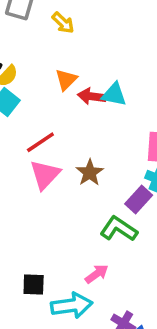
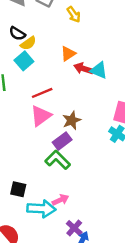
purple rectangle: (139, 199) -> (62, 141), moved
green L-shape: (119, 229) -> (58, 160), moved
pink arrow: (97, 274) -> (60, 200), moved

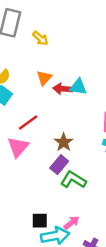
pink triangle: (41, 116) -> (18, 147), moved
green L-shape: (58, 160) -> (73, 180), moved
black square: (18, 189) -> (40, 221), moved

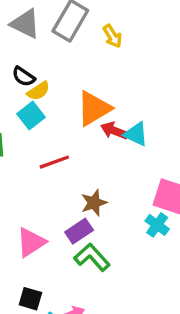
yellow arrow: (40, 38) -> (112, 36), moved
orange triangle: (44, 78) -> (94, 108), size x1.6
pink triangle: (18, 147) -> (31, 242), moved

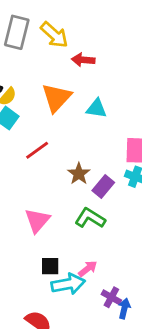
yellow arrow: (112, 36) -> (54, 35), size x1.5
red arrow: (114, 131) -> (83, 60), moved
purple rectangle: (79, 231) -> (103, 186), moved

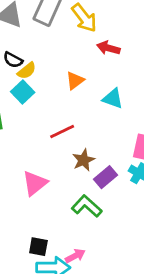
orange triangle: (56, 98) -> (75, 81), size x0.6
red line: (37, 150) -> (62, 132), moved
pink triangle: (37, 220) -> (35, 183), moved

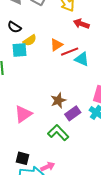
yellow semicircle: (27, 71) -> (30, 40), moved
cyan square: (23, 92) -> (19, 50), turned 35
red line: (62, 132) -> (70, 52), moved

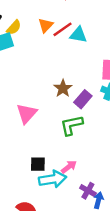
green L-shape: (58, 133) -> (72, 125), turned -45

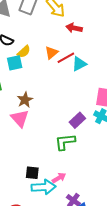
cyan triangle: (78, 35) -> (79, 64), turned -42
brown star: (63, 88) -> (25, 100), moved
pink triangle: (27, 113) -> (20, 118), moved, turned -30

